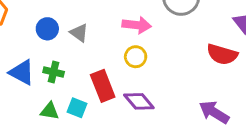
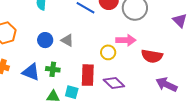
pink arrow: (137, 25) -> (126, 40), moved
red semicircle: (222, 54) -> (152, 56), moved
red rectangle: (103, 86) -> (88, 75), turned 30

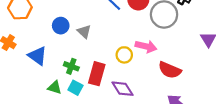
green cross: (53, 69) -> (71, 66), moved

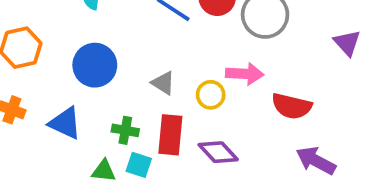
blue circle: (61, 26) -> (95, 65), size x1.5
gray triangle: (84, 32) -> (163, 83), moved

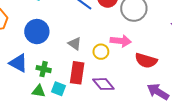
green cross: (125, 130) -> (44, 69), moved

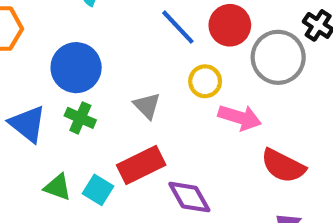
yellow circle: (101, 52) -> (205, 81), moved
green cross: (44, 69) -> (80, 118), moved
red rectangle: (77, 73) -> (141, 165), turned 45

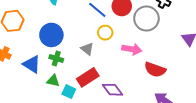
yellow circle: (205, 81) -> (105, 33), moved
green triangle: (58, 187) -> (53, 81), moved

